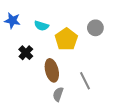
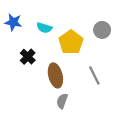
gray line: (85, 81) -> (94, 75), moved

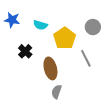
gray line: (94, 75) -> (86, 58), moved

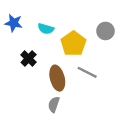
gray line: (86, 58) -> (87, 72), moved, turned -36
gray semicircle: (57, 92) -> (54, 104), moved

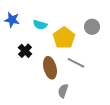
gray semicircle: (54, 104) -> (63, 91), moved

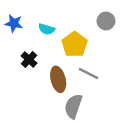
gray circle: (92, 27) -> (106, 21), moved
gray semicircle: (63, 91) -> (73, 106), size x1.5

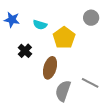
gray line: (89, 74) -> (90, 83), moved
brown ellipse: (58, 79) -> (50, 68), turned 30

